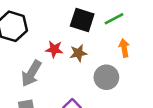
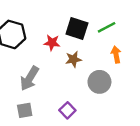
red star: (54, 49) -> (52, 43), moved

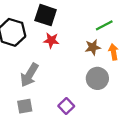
black square: (77, 28) -> (46, 15), moved
brown star: (73, 59) -> (93, 47), moved

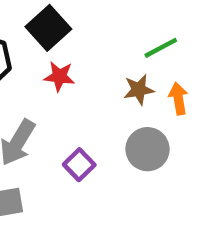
black square: (46, 15) -> (48, 28), turned 30
purple square: (66, 106) -> (79, 165), moved

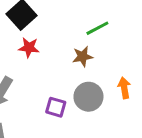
orange arrow: (178, 98) -> (124, 88), moved
purple square: (79, 165) -> (56, 107), moved, turned -30

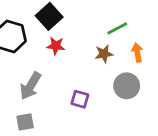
orange arrow: (124, 88) -> (137, 52), moved
gray circle: (88, 97) -> (127, 86), moved

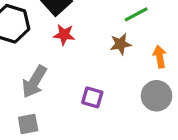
orange arrow: (137, 52) -> (160, 57), moved
gray circle: (127, 86) -> (157, 96), moved

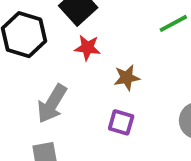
brown star: (120, 44) -> (127, 78), moved

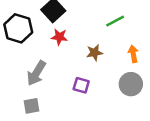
brown star: (127, 78) -> (94, 53), moved

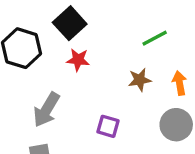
brown star: (94, 53) -> (140, 80), moved

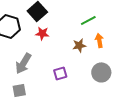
orange arrow: (179, 83) -> (99, 40), moved
purple square: (108, 126) -> (60, 73), turned -32

